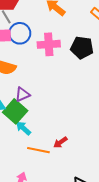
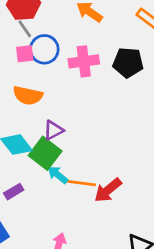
red arrow: (60, 142) -> (108, 190), size x1.5
orange line: (38, 150) -> (81, 183), moved

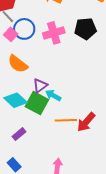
pink square: (25, 54) -> (11, 34), turned -32
orange semicircle: (28, 95) -> (18, 64), turned 35
cyan arrow: (58, 175) -> (53, 95), moved

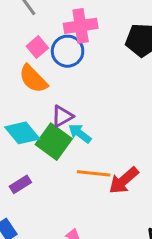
blue circle: (24, 29) -> (68, 51), moved
pink cross: (54, 33) -> (81, 26), moved
pink square: (11, 34) -> (37, 47), moved

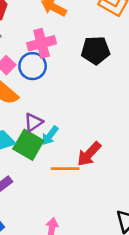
cyan arrow: (80, 133) -> (50, 136), turned -84
red arrow: (124, 180) -> (89, 154), moved

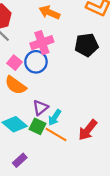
green square: (28, 145) -> (38, 126), size x0.7
orange line: (65, 169) -> (56, 135), moved, turned 35

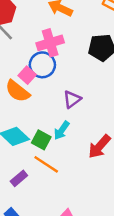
pink square: (14, 63) -> (27, 75), moved
purple triangle: (40, 108) -> (72, 99), moved
orange line: (56, 135) -> (46, 164), moved

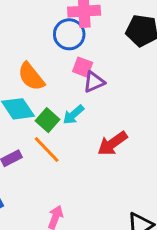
pink square: (27, 75) -> (83, 67), moved, turned -35
orange semicircle: (18, 91) -> (31, 77), moved

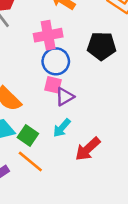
blue circle: (69, 34) -> (56, 61), moved
cyan arrow: (73, 115) -> (62, 128), moved

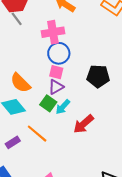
black pentagon: (102, 46) -> (98, 76), moved
purple triangle: (65, 97) -> (56, 87), moved
green square: (28, 135) -> (48, 103), moved

